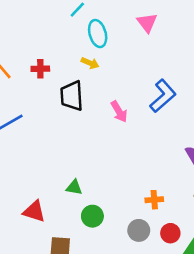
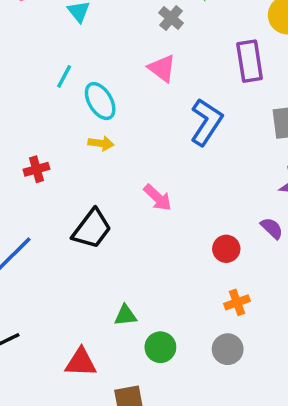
black trapezoid: (72, 96) -> (92, 229), moved, turned -124
blue L-shape: (163, 96) -> (206, 122), moved
red circle: (170, 233) -> (226, 249), moved

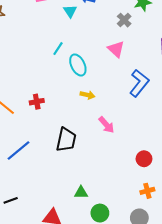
yellow arrow: (101, 143) -> (87, 95), moved
black trapezoid: (92, 229) -> (66, 140), turned -30

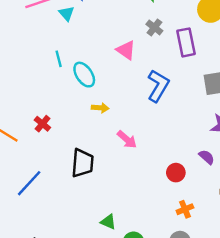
gray cross: (124, 20) -> (154, 27), moved
cyan line: (58, 49) -> (59, 59), turned -40
red cross: (37, 102) -> (42, 124), turned -32
green triangle: (81, 192) -> (108, 222), turned 32

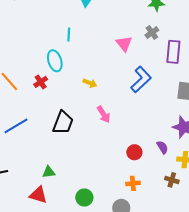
cyan ellipse: (84, 75) -> (55, 61), moved
green triangle: (108, 222) -> (49, 172), moved, turned -48

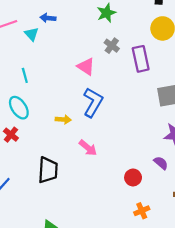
blue L-shape: (141, 79) -> (93, 102), moved

